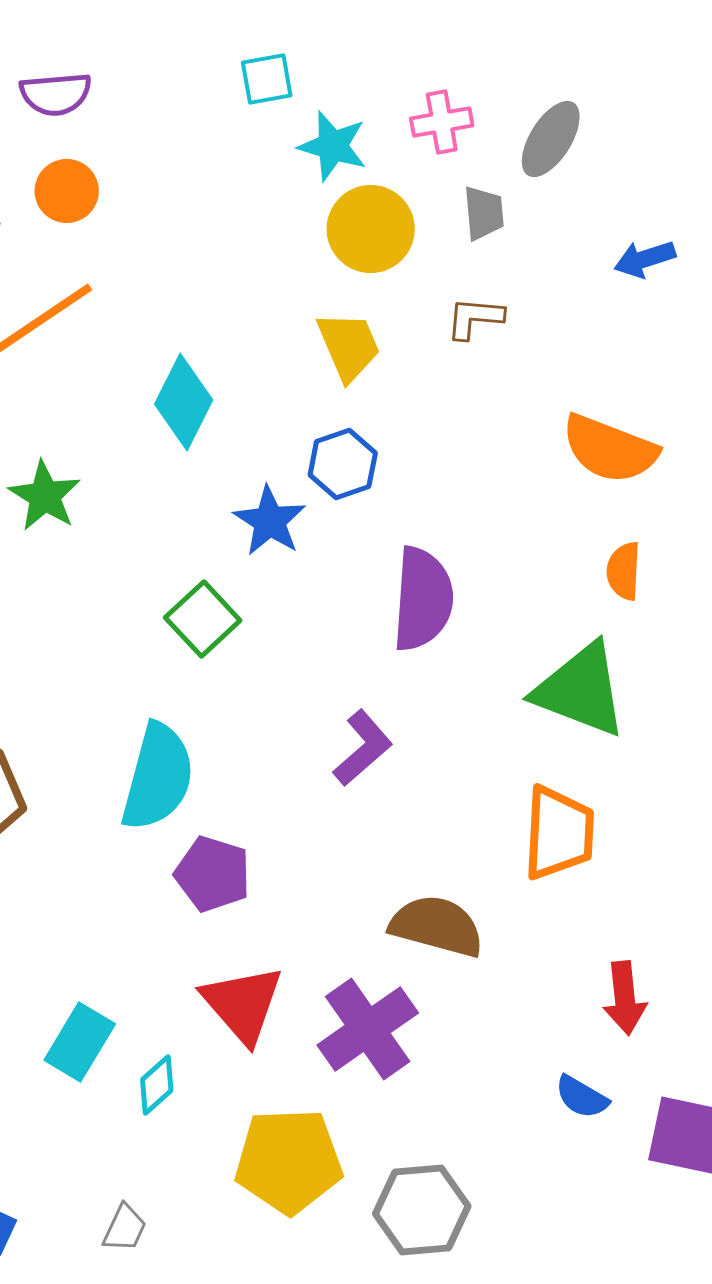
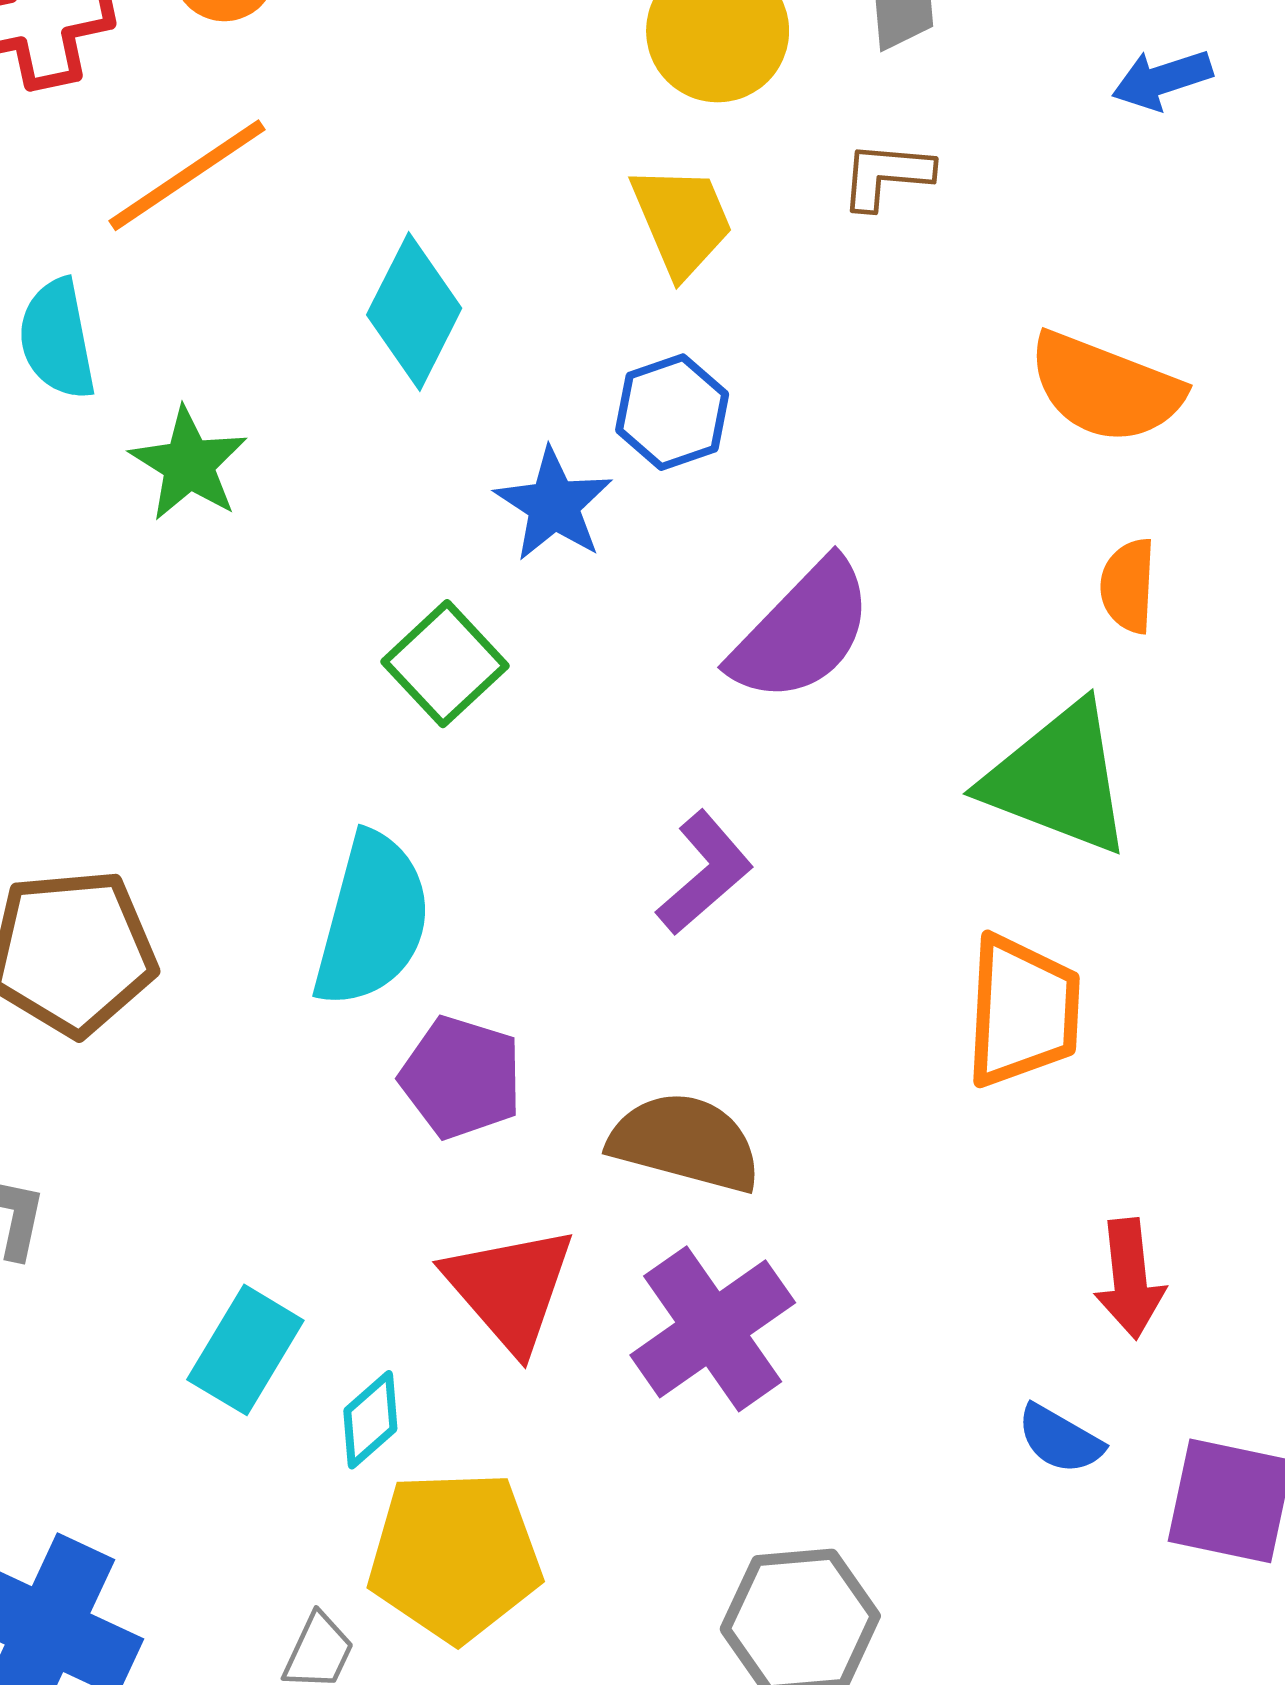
purple semicircle: (423, 599) -> (802, 631), turned 40
brown semicircle: (437, 926) -> (685, 1142), moved
yellow pentagon: (289, 1161) -> (455, 1556), moved

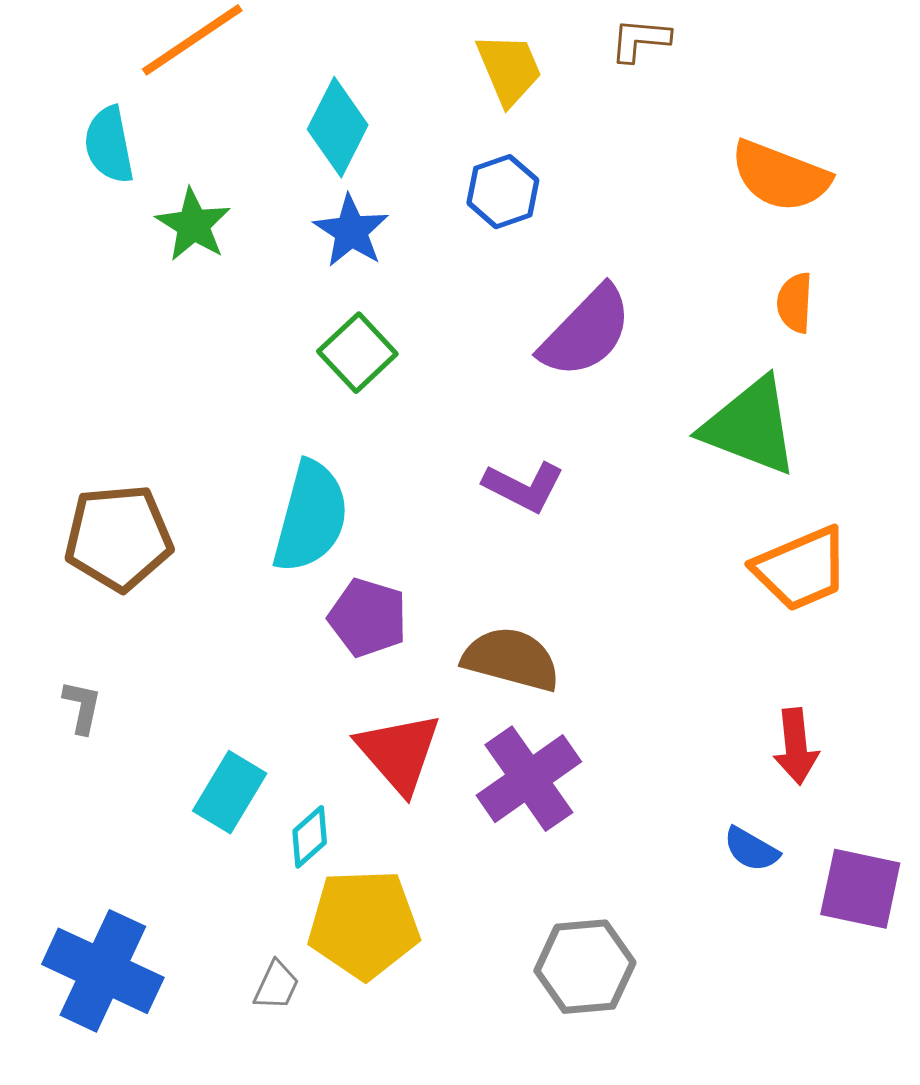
blue star: (554, 505) -> (351, 231), moved
purple L-shape: (705, 873) -> (524, 487), turned 68
orange trapezoid: (1023, 1011) -> (801, 569), moved, turned 64

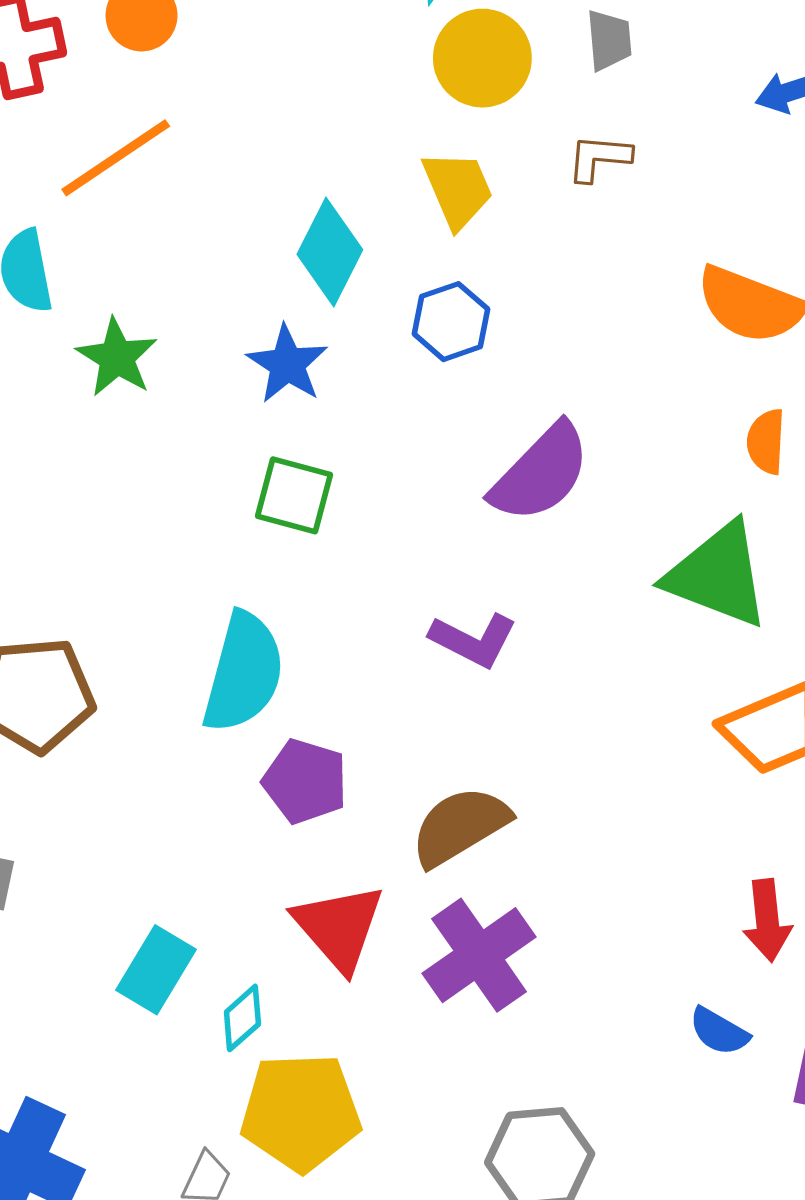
cyan diamond: (338, 127) -> (330, 252), moved
green square: (357, 353) -> (294, 495), turned -32
brown semicircle: (511, 659) -> (460, 826), turned -46

